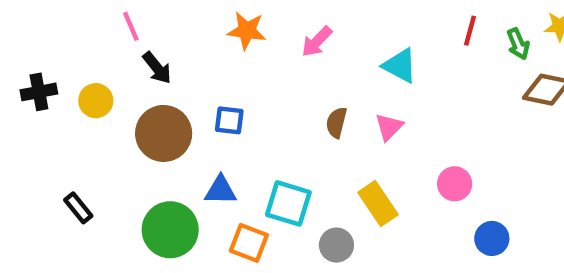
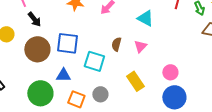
blue square: (229, 120) -> (67, 43), size x1.6
cyan square: (288, 203) -> (94, 61), moved
blue circle: (492, 238) -> (174, 97), moved, size x1.5
gray circle: (336, 245) -> (100, 94), moved

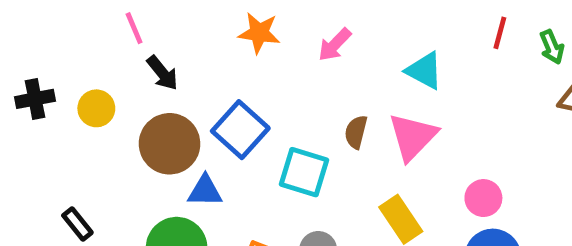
blue square: (67, 43) -> (240, 130), turned 35
pink triangle: (140, 46) -> (413, 137), size x1.6
blue triangle: (63, 75) -> (205, 191), moved

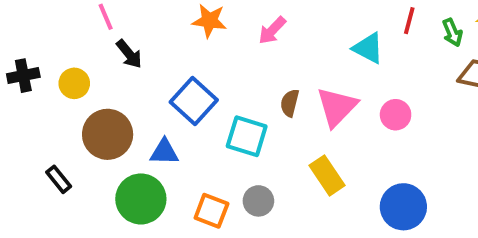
cyan triangle: (424, 71) -> (368, 48), moved
brown circle: (170, 144) -> (108, 134), moved
pink circle: (483, 198) -> (396, 115), moved

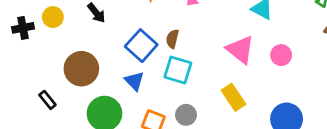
yellow circle: (74, 83) -> (53, 17), moved
brown semicircle: (290, 103) -> (172, 39), moved
pink triangle: (337, 107) -> (240, 50), turned -36
blue triangle: (164, 152) -> (134, 81), moved, turned 45

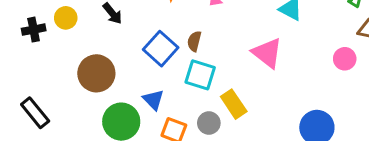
pink circle: (281, 55) -> (345, 59), moved
blue triangle: (134, 81) -> (153, 100), moved
yellow rectangle: (234, 97) -> (234, 104), moved
black rectangle: (47, 100) -> (35, 113), moved, size x1.5

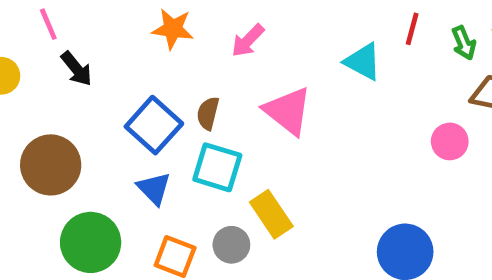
pink triangle: (267, 53) -> (288, 111), moved
blue triangle: (153, 100) -> (154, 188), moved

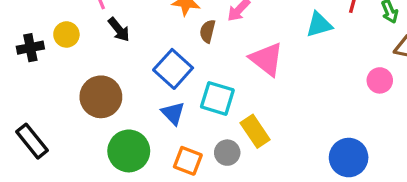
cyan triangle: (363, 62) -> (319, 25), turned -44
brown semicircle: (208, 113) -> (208, 31), moved

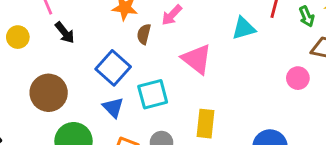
cyan square: (217, 98) -> (153, 94), turned -32
yellow rectangle: (255, 131) -> (205, 124), moved, turned 40

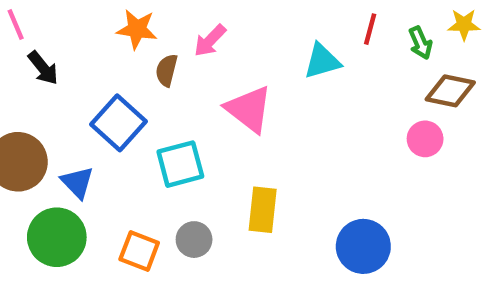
pink circle: (298, 78) -> (425, 139), moved
blue triangle: (113, 107) -> (77, 182), moved

